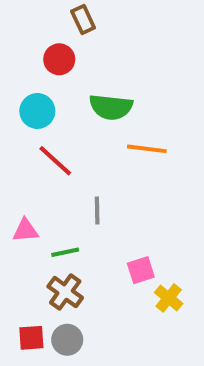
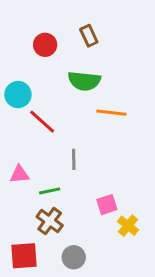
brown rectangle: (83, 20) -> (89, 36), moved
cyan circle: (37, 111) -> (18, 95), moved
red square: (31, 338) -> (24, 256), size x1.4
gray circle: (67, 340) -> (74, 257), moved

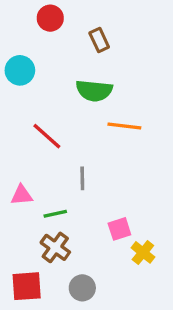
red circle: (45, 45) -> (50, 18), moved
cyan circle: (18, 95) -> (20, 70), moved

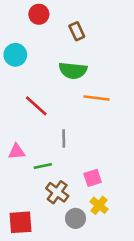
brown cross: (55, 247) -> (57, 192), moved
yellow cross: (143, 252) -> (99, 205), moved
gray circle: (82, 288) -> (76, 218), moved

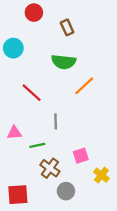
orange line: (96, 98) -> (84, 86), turned -50
yellow cross: (99, 205) -> (101, 175), moved

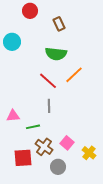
red line: (32, 93) -> (48, 81), moved
pink square: (81, 156) -> (67, 143), moved, turned -32
red square: (18, 195) -> (23, 158), moved

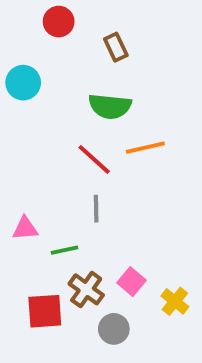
orange line: (74, 75) -> (145, 148), turned 30

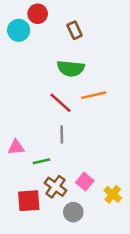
cyan circle: (23, 83) -> (19, 30), moved

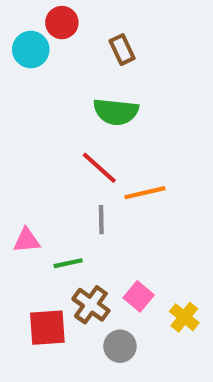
orange line: (94, 95) -> (145, 193), moved

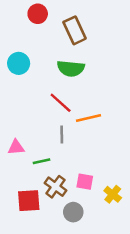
cyan circle: (31, 50) -> (19, 63), moved
brown rectangle: (122, 50) -> (75, 30), size x1.5
pink square: (139, 296) -> (85, 182), turned -30

